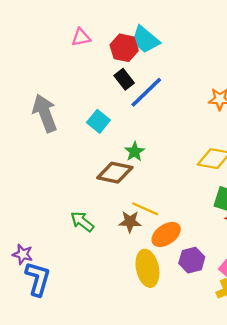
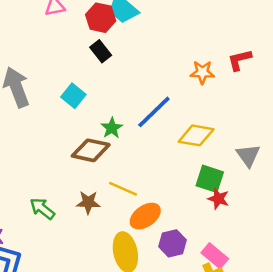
blue line: (146, 92) -> (154, 112), moved
green arrow: (82, 222) -> (42, 209), moved
brown star: (130, 222) -> (88, 202), moved

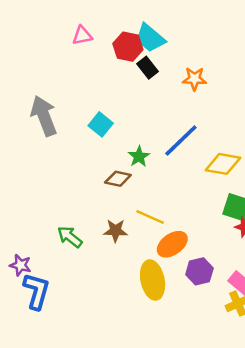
black rectangle: (101, 51) -> (148, 68), moved
orange star: (202, 72) -> (195, 79), moved
brown diamond: (91, 150) -> (118, 179), size x0.7

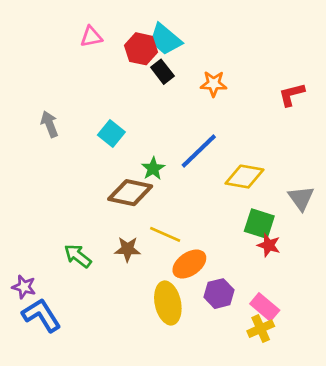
gray arrow: (44, 116) -> (49, 124), size x0.6
brown diamond: (118, 179) -> (130, 193), size x1.5
blue L-shape: (36, 291) -> (41, 315), turned -48

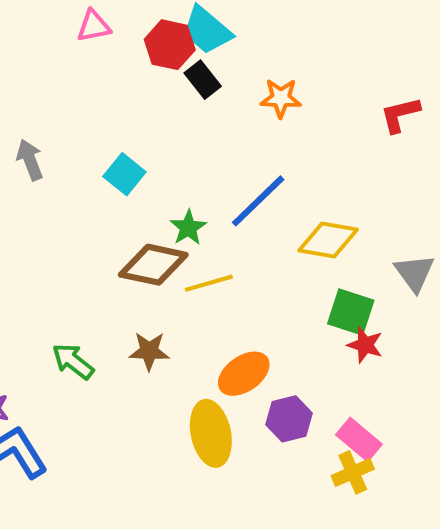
yellow line: (165, 234) -> (209, 283), moved, turned -40

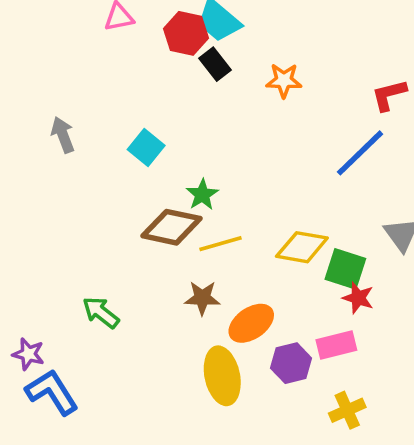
blue line: (258, 201) -> (360, 153), moved
yellow diamond: (328, 240) -> (302, 247), moved
brown star: (149, 351) -> (202, 298), moved
pink rectangle: (359, 440) -> (336, 345), moved, turned -54

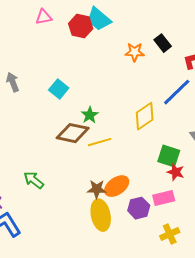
black rectangle: (215, 64) -> (163, 43), moved
yellow diamond: (302, 247) -> (145, 116), moved, turned -44
brown star: (202, 298) -> (97, 189), moved

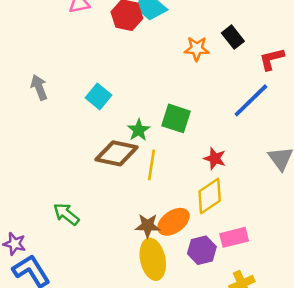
yellow diamond: (145, 116) -> (210, 196), moved
yellow line: (100, 142) -> (151, 165), turned -65
green square: (169, 156) -> (176, 118), moved
red star: (176, 172) -> (215, 158), moved

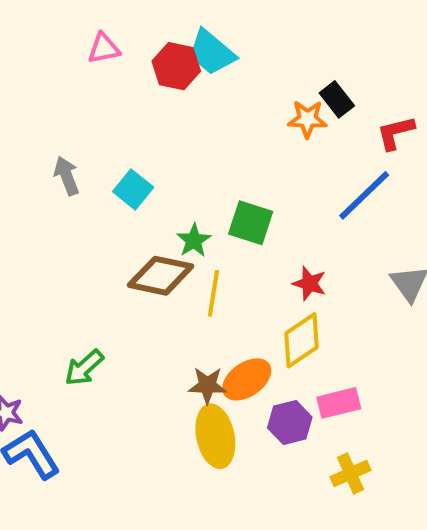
orange star: (197, 49) -> (307, 119), moved
gray arrow: (39, 87) -> (67, 176), moved
green arrow: (66, 214) -> (84, 368), turned -80

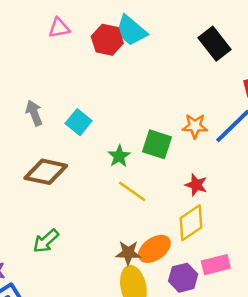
black rectangle: (337, 99) -> (214, 44), moved, size x1.4
orange star: (307, 119) -> (195, 126), moved
brown diamond: (161, 276) -> (46, 172), moved
yellow line: (213, 293) -> (132, 191), turned -64

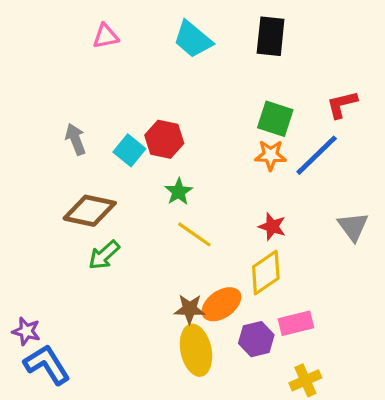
red hexagon: (107, 40) -> (164, 139), moved
black rectangle: (214, 44) -> (271, 36), moved, turned 44
green square: (157, 144) -> (275, 119), moved
green arrow: (46, 241) -> (104, 255), moved

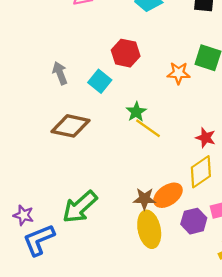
red hexagon: (164, 139) -> (126, 53), moved
orange star: (271, 155) -> (179, 73), moved
yellow line: (194, 234) -> (148, 128), moved
green arrow: (104, 255) -> (80, 207), moved, size x1.5
blue L-shape: (47, 365) -> (39, 240), turned -80

